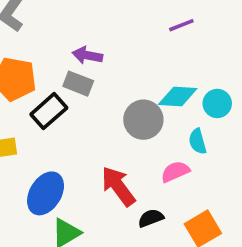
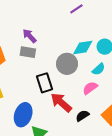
purple arrow: (87, 55) -> (30, 36), turned 49
black rectangle: (49, 111) -> (45, 83), moved, turned -54
cyan semicircle: (198, 141) -> (99, 69), turned -104

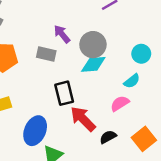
purple arrow: (30, 36) -> (62, 34), moved
cyan diamond: (83, 47) -> (93, 64), moved
gray circle: (67, 64) -> (93, 45), moved

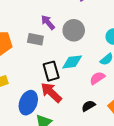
cyan diamond: (93, 64) -> (72, 62), moved
red arrow: (83, 119) -> (51, 92), moved

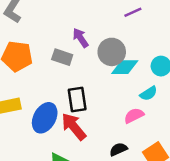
cyan diamond: (72, 62) -> (125, 67), moved
blue ellipse: (28, 103) -> (45, 118), moved

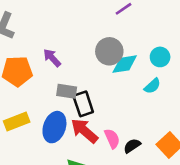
purple arrow: (81, 38) -> (52, 58), moved
gray rectangle: (62, 57) -> (67, 91), moved
pink semicircle: (134, 116) -> (112, 139), moved, turned 102

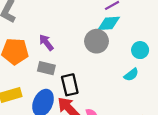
cyan diamond: (125, 64) -> (109, 23), moved
gray rectangle: (67, 91) -> (46, 68), moved

